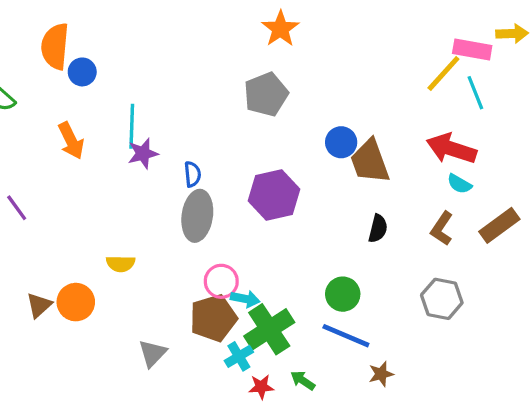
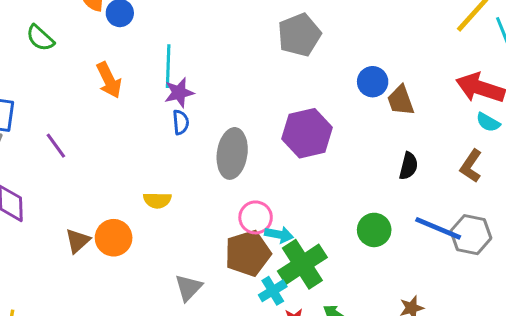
brown trapezoid: (370, 161) -> (401, 100), size x0.7
blue semicircle: (192, 174) -> (181, 122), moved
blue line: (346, 336) -> (438, 228), moved

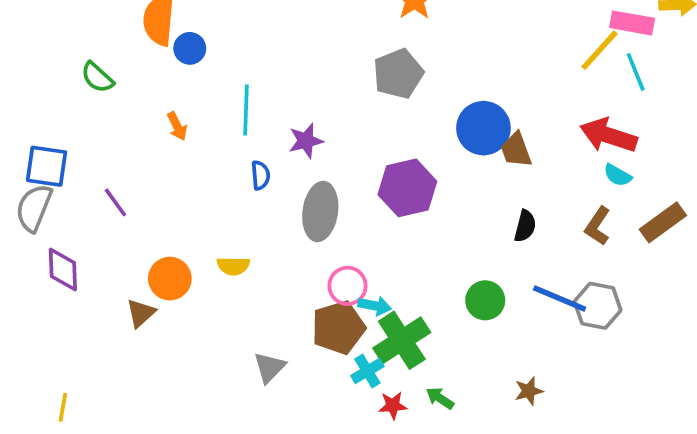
orange arrow: (109, 80) -> (177, 126), size x0.7
blue circle: (373, 82) -> (483, 128), size x1.5
purple star: (179, 93) -> (306, 141), moved
orange circle: (114, 238) -> (170, 279), moved

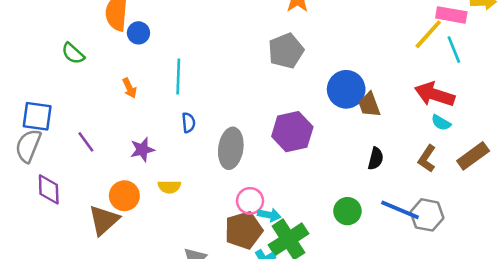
purple star: (306, 141) -> (142, 150), moved
brown triangle: (141, 313) -> (104, 220), size x1.5

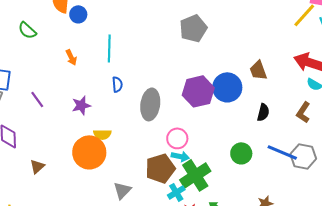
blue circle: (346, 89) -> (227, 87), moved
orange circle: (124, 196) -> (89, 152), moved, size x1.4
pink circle: (250, 201) -> (177, 138), moved
brown triangle: (104, 220) -> (37, 166), moved, size x0.6

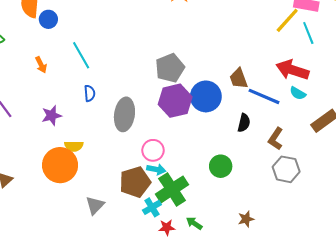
gray pentagon: (193, 28) -> (170, 68), moved
cyan line: (109, 48) -> (81, 55), turned -32
brown L-shape: (303, 112) -> (276, 139), moved
blue line: (282, 152) -> (264, 96), moved

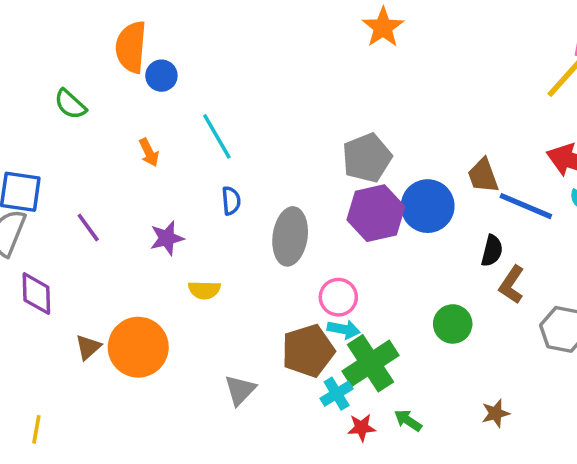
brown L-shape: (276, 139) -> (512, 285), moved
orange circle: (60, 165) -> (138, 347), moved

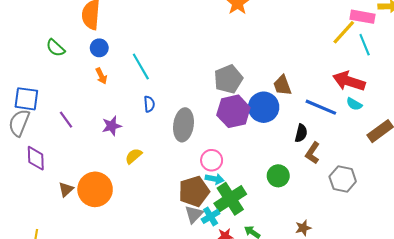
blue circle: (161, 76) -> (99, 48), moved
brown trapezoid: (483, 176) -> (282, 85), moved
yellow semicircle: (204, 290) -> (134, 156), turned 138
gray triangle: (240, 390) -> (194, 214), moved

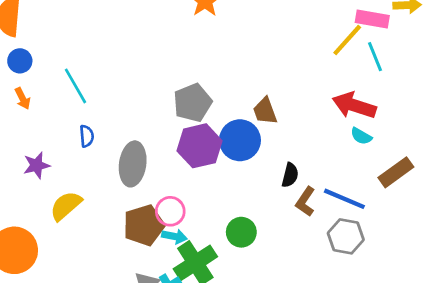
blue line: (321, 107) -> (344, 199), moved
yellow semicircle: (134, 156) -> (66, 206), size x1.4
green circle: (278, 176) -> (241, 232), moved
brown pentagon: (194, 191) -> (144, 225), moved

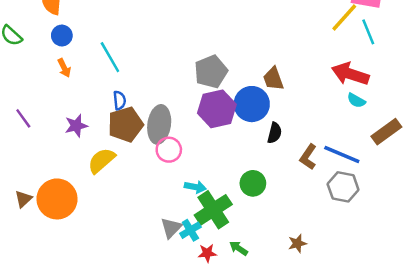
black semicircle: (290, 175) -> (275, 133), moved
pink circle: (170, 211) -> (169, 150), moved
brown pentagon: (144, 225) -> (126, 124), moved

